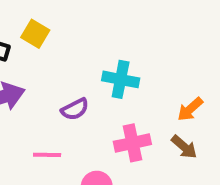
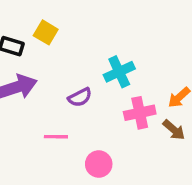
cyan cross: (121, 79) -> (119, 72), turned -36
pink cross: (132, 143) -> (140, 113), moved

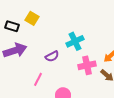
pink line: (56, 137) -> (38, 79), turned -64

